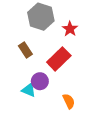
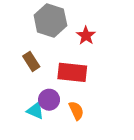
red rectangle: (59, 59) -> (72, 72), turned 50
orange semicircle: (69, 101) -> (76, 111), moved

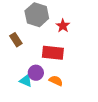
brown rectangle: (31, 61) -> (16, 40), moved
orange semicircle: (76, 111) -> (56, 81), turned -40

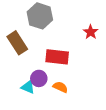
red star: (63, 26) -> (91, 32), moved
brown rectangle: (16, 40) -> (17, 43), size x1.5

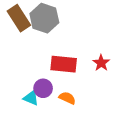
red star: (91, 32) -> (101, 63), moved
brown rectangle: (17, 43) -> (19, 18), moved

